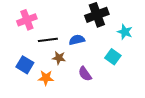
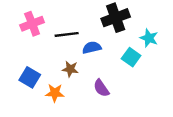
black line: (48, 40) -> (67, 34), moved
cyan square: (113, 57) -> (131, 57), moved

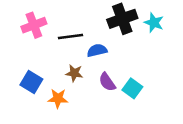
cyan star: (149, 38) -> (154, 23), moved
cyan square: (131, 57) -> (132, 88), moved
purple semicircle: (101, 88) -> (107, 82), moved

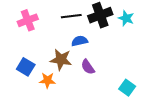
black line: (71, 37) -> (71, 16), moved
brown star: (74, 73) -> (61, 60), size x1.5
cyan square: (132, 88) -> (127, 88), moved

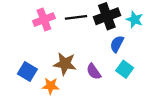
pink cross: (28, 20) -> (44, 20), moved
blue semicircle: (80, 41) -> (117, 44), moved, turned -49
cyan square: (127, 88) -> (125, 69), moved

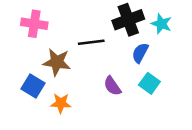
black line: (76, 17) -> (91, 42), moved
pink cross: (44, 20) -> (34, 24), moved, turned 30
brown star: (65, 64) -> (57, 62), moved

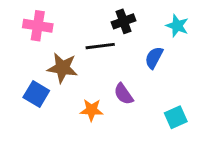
black cross: (128, 20) -> (123, 21), moved, size x0.7
cyan square: (149, 83) -> (176, 117), moved, turned 30
orange star: (61, 103) -> (92, 110), moved

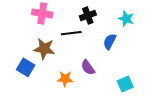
pink cross: (38, 26) -> (42, 13), moved

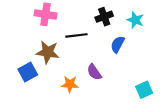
black cross: (88, 16) -> (104, 17), moved
blue square: (26, 67) -> (28, 72), turned 30
cyan square: (125, 84) -> (144, 90), moved

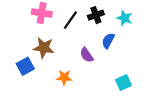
black line: (76, 35) -> (70, 20), moved, turned -48
purple semicircle: (94, 72) -> (87, 55), moved
cyan square: (144, 90) -> (123, 83), moved

